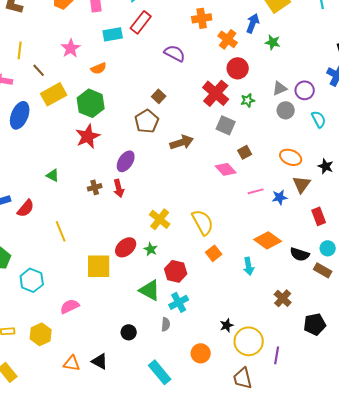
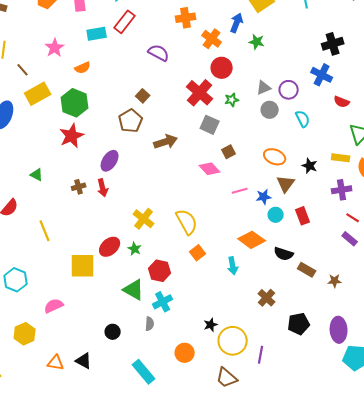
cyan circle: (328, 248) -> (276, 215), moved
brown trapezoid: (243, 378) -> (227, 378), turned -35

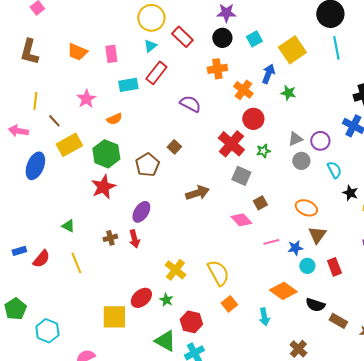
brown pentagon: (131, 121) -> (147, 165), moved
black star: (310, 166) -> (350, 193), moved
yellow line: (45, 231) -> (76, 263), moved

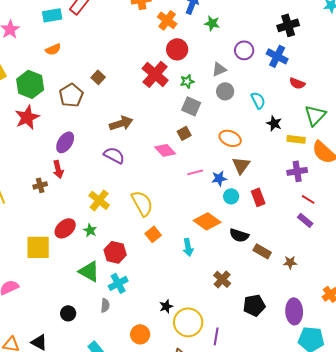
purple semicircle: (190, 104) -> (114, 155), moved
orange semicircle: (114, 119) -> (53, 49), moved
purple circle: (320, 141) -> (244, 50), moved
gray square: (241, 176) -> (191, 106), moved
brown cross: (110, 238) -> (40, 185), moved

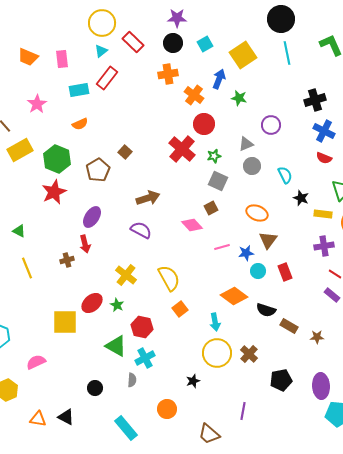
blue cross: (277, 56) -> (324, 131), moved
yellow circle: (188, 322) -> (217, 353), moved

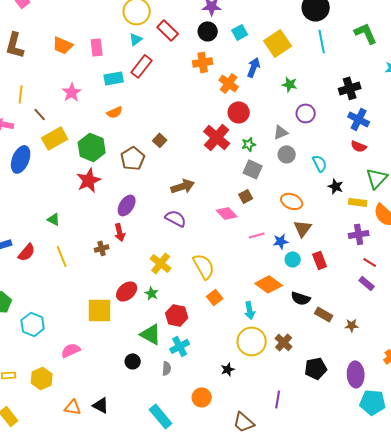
green star: (239, 98) -> (290, 84), moved
black circle: (95, 388) -> (133, 361), moved

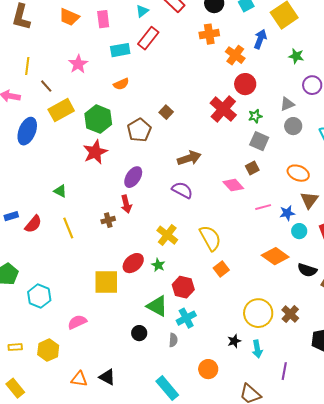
cyan arrow: (250, 310) -> (257, 349), moved

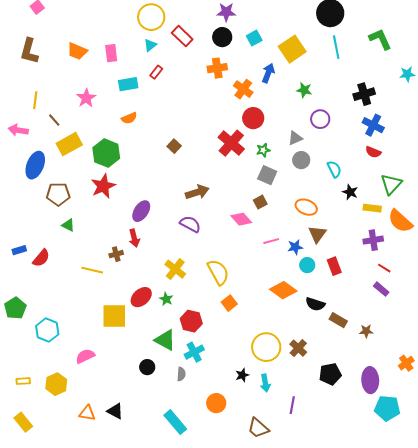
red rectangle: (148, 38) -> (156, 72), size x0.6
brown pentagon: (139, 130) -> (58, 194), moved, turned 30
yellow line: (68, 228) -> (92, 270), moved, turned -55

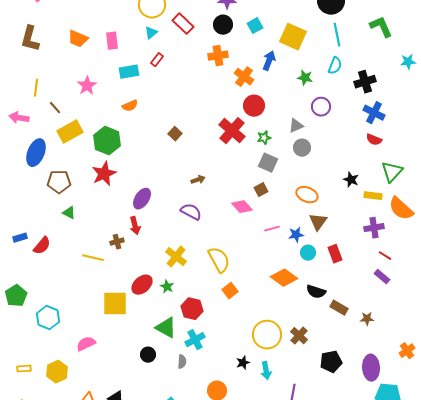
yellow square: (292, 49) -> (293, 37), turned -32
cyan semicircle: (334, 169) -> (335, 66), moved, turned 48
brown arrow: (197, 192) -> (198, 180), size x0.6

